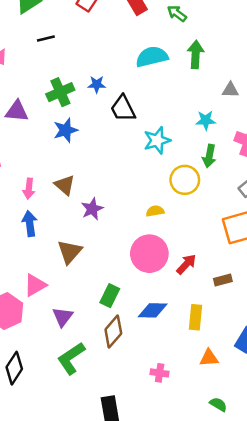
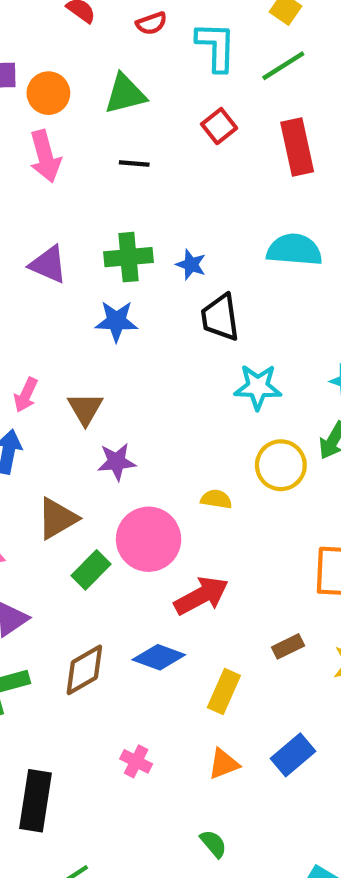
pink circle: (149, 254) -> (149, 539), moved
red arrow: (186, 264) -> (201, 596), moved, size x1.4
brown rectangle: (223, 280) -> (288, 646), turned -30
green rectangle: (110, 296) -> (91, 570), moved
orange triangle: (209, 358) -> (224, 764), turned -36

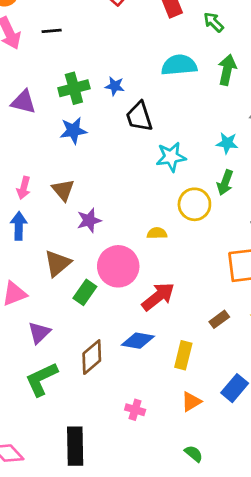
black line: (134, 163) -> (52, 31), moved

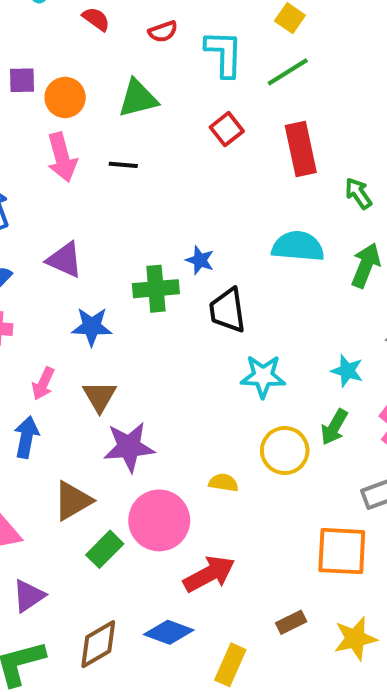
green cross: (74, 88) -> (156, 289), moved
blue star: (73, 131) -> (92, 327), moved
purple star: (89, 220) -> (129, 447), size x1.4

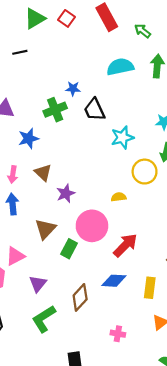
green triangle: (138, 98) -> (35, 18), moved
purple star: (129, 447) -> (66, 193), size x0.7

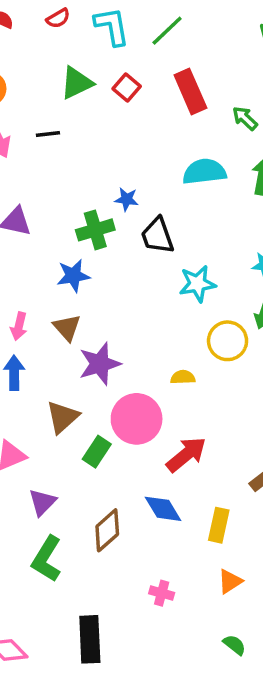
blue star: (29, 138) -> (73, 276), moved
purple star: (66, 193) -> (100, 364), size x1.4
blue diamond: (114, 281) -> (163, 509), turned 50
green L-shape: (44, 319) -> (47, 559), turned -32

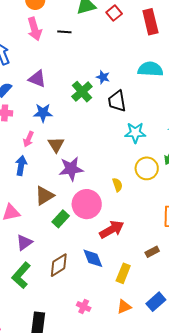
green cross: (95, 230) -> (82, 92), turned -35
blue star: (73, 276) -> (43, 113), moved
yellow semicircle: (183, 377) -> (117, 185), turned 64

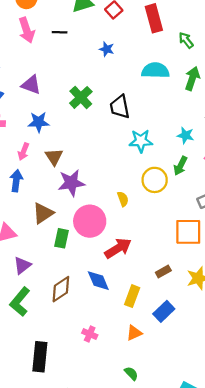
blue star: (103, 77) -> (107, 49), moved
green rectangle: (61, 219) -> (61, 238), turned -30
blue rectangle: (156, 302) -> (164, 311), moved

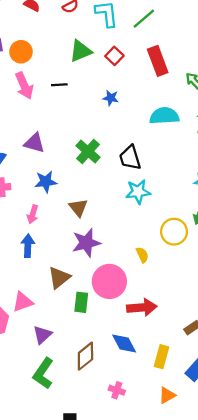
cyan star: (141, 141) -> (138, 192), moved
brown triangle: (54, 157) -> (78, 208), moved
red arrow: (118, 248) -> (142, 307), turned 32
pink cross: (90, 334) -> (117, 390), moved

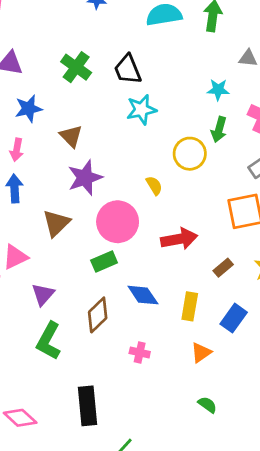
green rectangle: (81, 302) -> (104, 262), moved, turned 66
red arrow: (142, 307) -> (179, 239), moved

